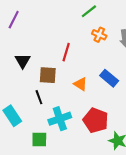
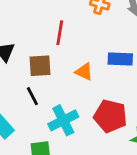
blue rectangle: (109, 78) -> (120, 59), turned -30

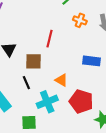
orange triangle: (84, 72) -> (61, 80), moved

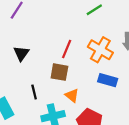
orange cross: (80, 20) -> (100, 50), moved, size x1.6
brown square: (33, 61) -> (59, 72), moved

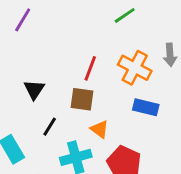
black triangle: (21, 53) -> (34, 90), moved
black line: (34, 92) -> (50, 127), turned 48

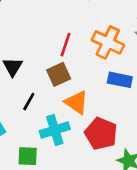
brown square: (82, 99) -> (59, 74), turned -30
orange triangle: (100, 129) -> (76, 102), size x1.4

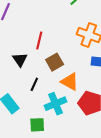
red line: (65, 45) -> (39, 40), moved

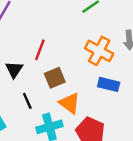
black line: (34, 84) -> (27, 101), turned -56

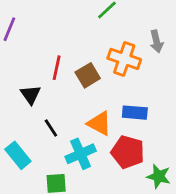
brown square: (55, 78) -> (88, 75), moved
blue rectangle: (109, 84) -> (135, 113), moved

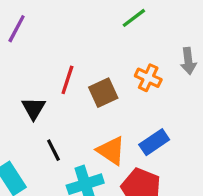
orange cross: (124, 59) -> (148, 78), size x0.7
blue rectangle: (135, 113) -> (154, 142), turned -45

